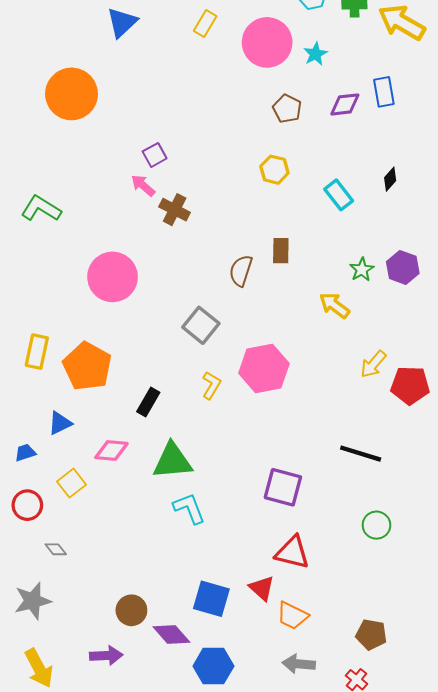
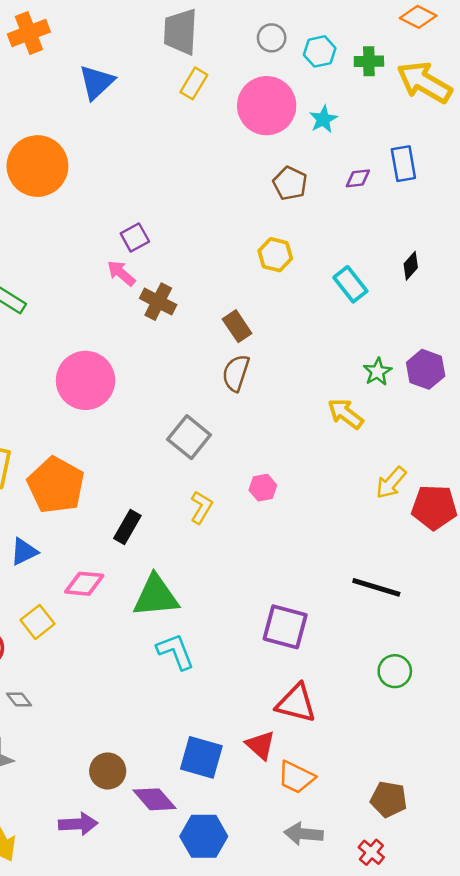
purple diamond: (345, 104) -> (358, 178), size x0.7
brown rectangle: (281, 251) -> (237, 326), moved, turned -35
pink hexagon: (264, 368) -> (263, 488), size x0.5

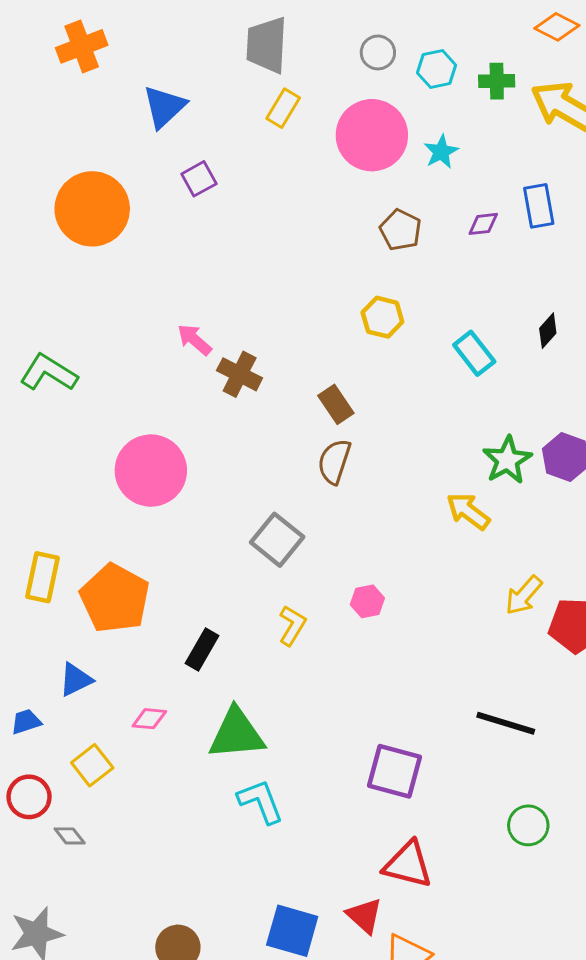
purple square: (135, 237) -> (199, 179), moved
green star: (378, 372) -> (507, 460), size x1.4
pink diamond: (84, 584) -> (149, 719), size x0.7
gray diamond: (19, 700) -> (70, 836), moved

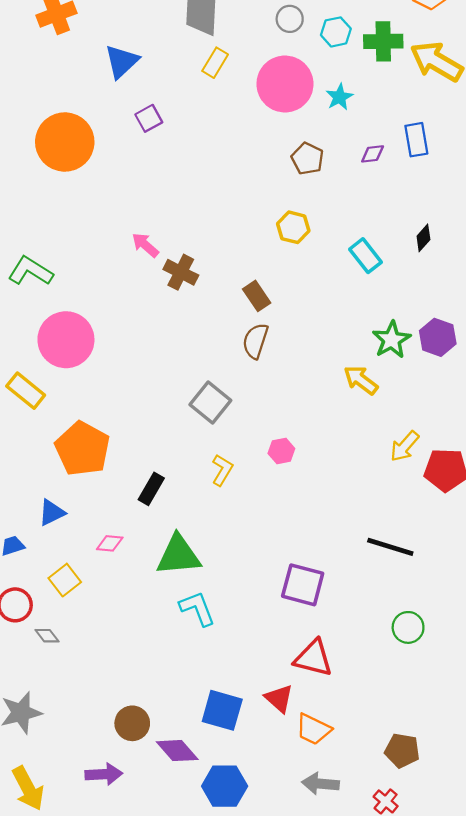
green cross: (497, 81) -> (383, 41), size x1.4
pink circle: (151, 471) -> (66, 340), moved
yellow rectangle: (43, 577) -> (26, 391), moved, turned -63

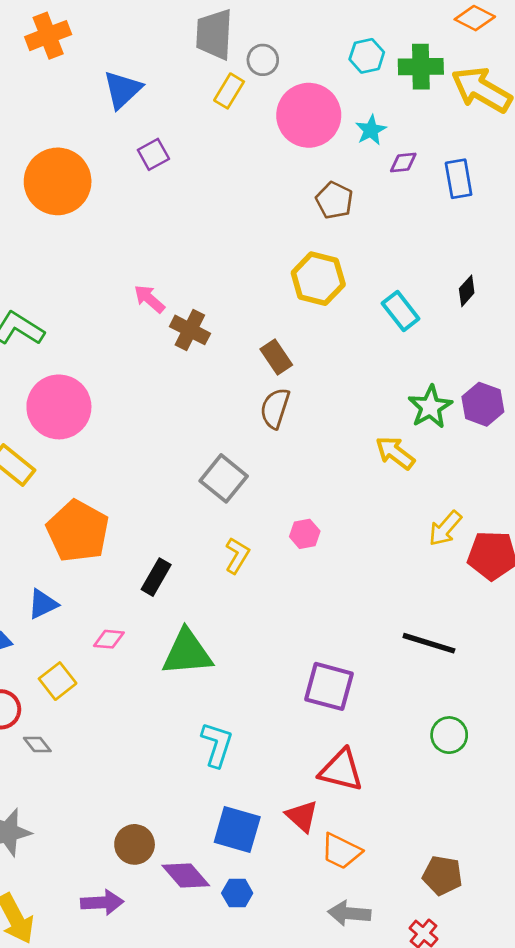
gray circle: (290, 19) -> (263, 60), moved
purple diamond: (373, 154) -> (403, 163), moved
yellow hexagon: (293, 227) -> (318, 279), size x1.4
cyan L-shape: (197, 608) -> (217, 744), moved, turned 39
blue hexagon: (225, 786) -> (237, 893), moved, size x0.6

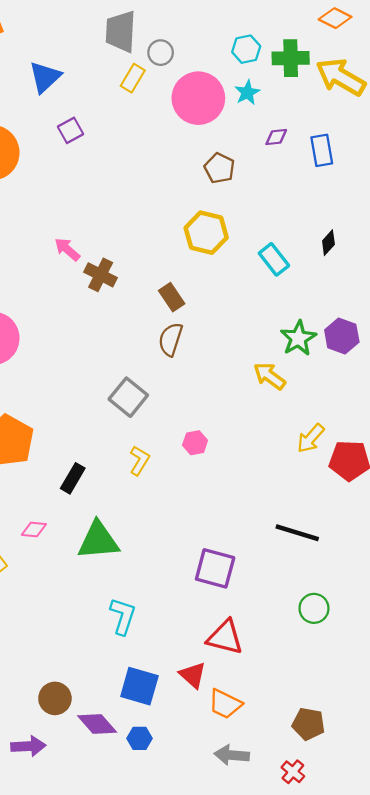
cyan star: (371, 130) -> (247, 93), moved

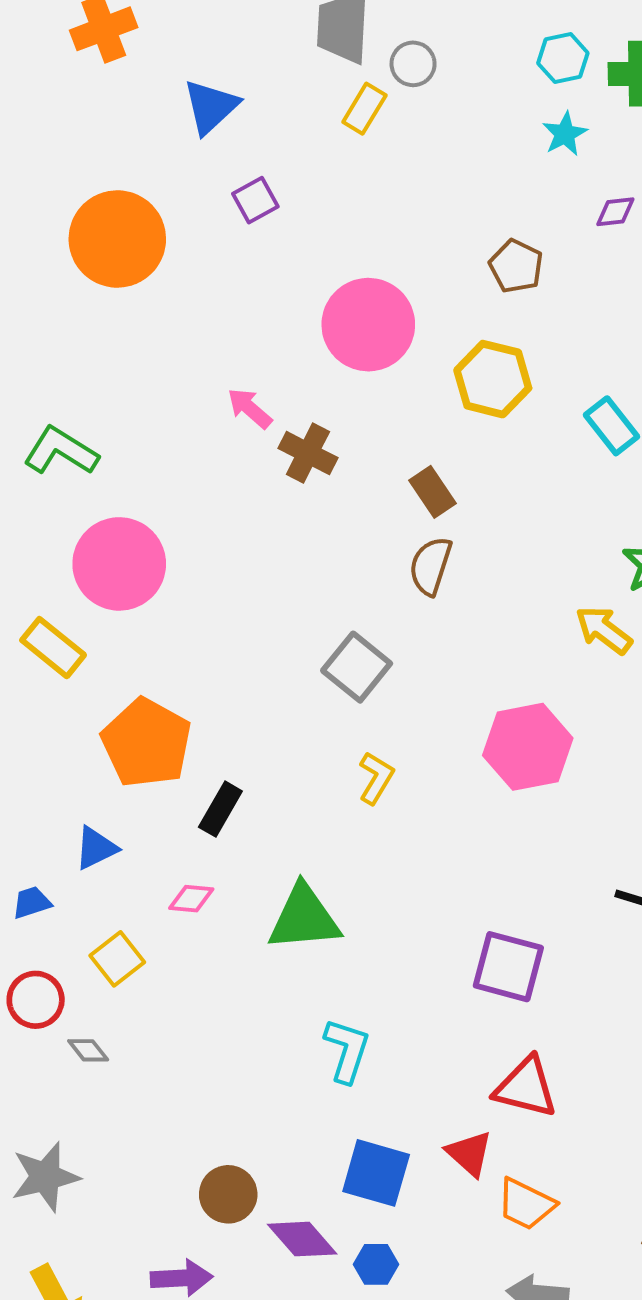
pink circle: (198, 98) -> (368, 325), moved
pink hexagon: (195, 443) -> (528, 747), moved, size x2.0
black rectangle: (73, 478) -> (220, 809), moved

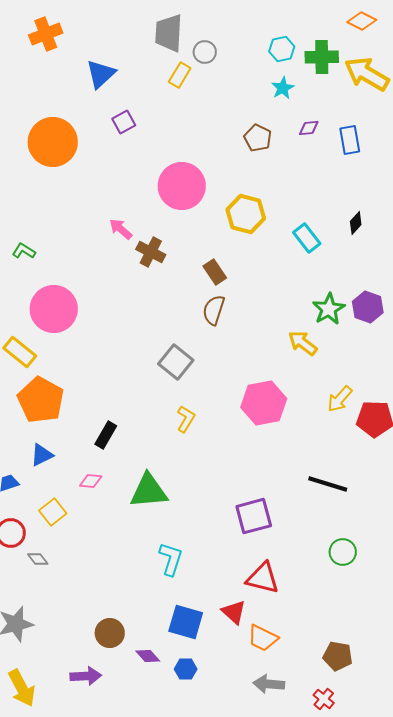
brown pentagon: (516, 266) -> (258, 138), moved
green L-shape: (61, 451) -> (24, 251), size x0.6
orange pentagon: (146, 743) -> (41, 400), moved
purple square: (508, 967) -> (254, 516), turned -30
purple diamond: (302, 1239) -> (148, 656), size x0.7

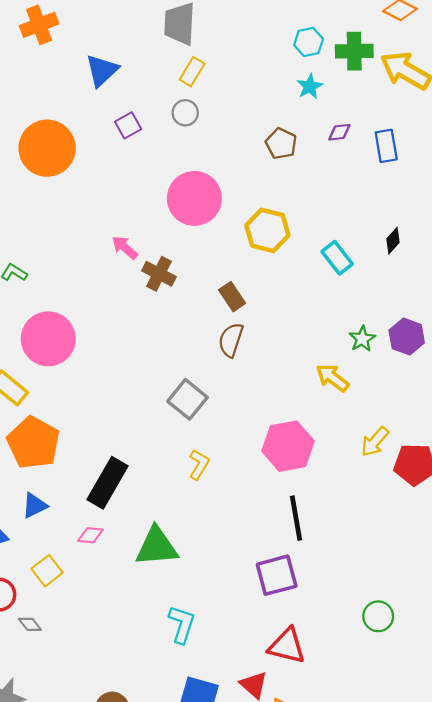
gray circle: (205, 52) -> (185, 113), moved
green star: (329, 309) -> (362, 339), size x0.7
black rectangle: (106, 435) -> (108, 483), size x1.6
black line: (328, 484) -> (296, 518), moved, turned 63

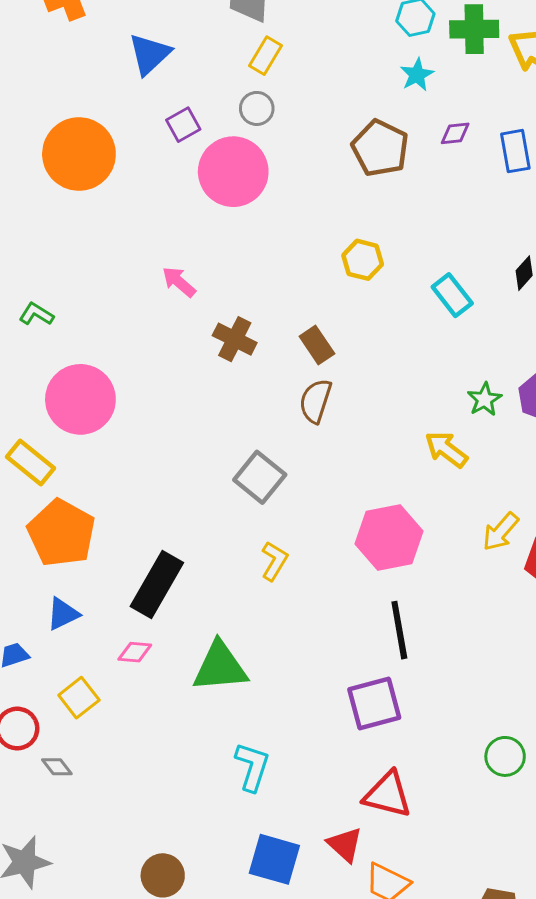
brown pentagon: (281, 144) -> (380, 148), size x1.4
pink circle: (194, 198) -> (233, 172), moved
yellow hexagon: (267, 230) -> (363, 260), size x0.7
brown cross: (159, 274) -> (235, 339), moved

